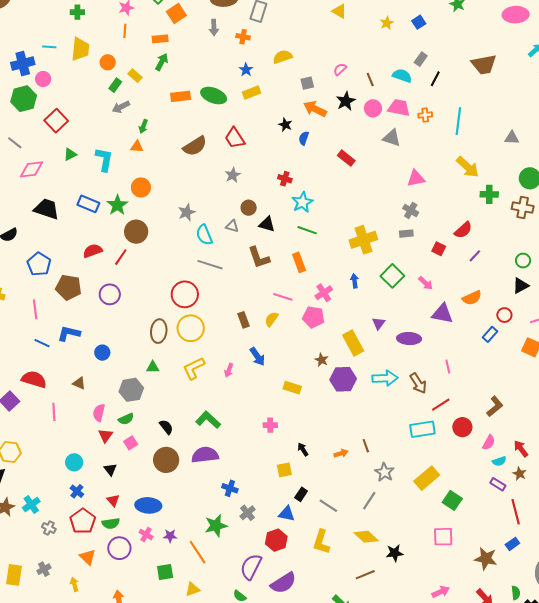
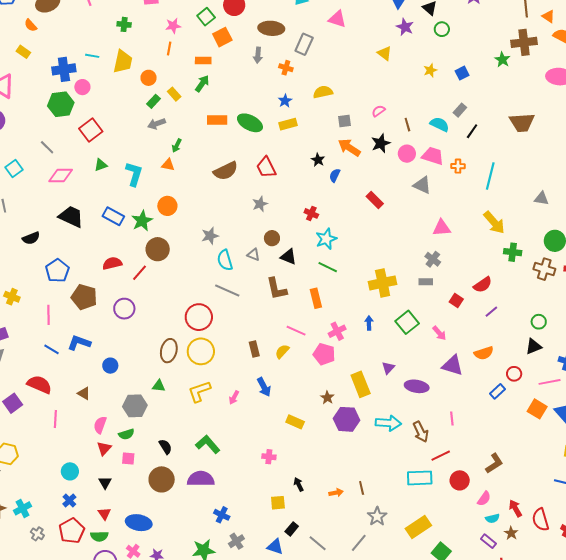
pink square: (131, 443) -> (128, 458), turned 32

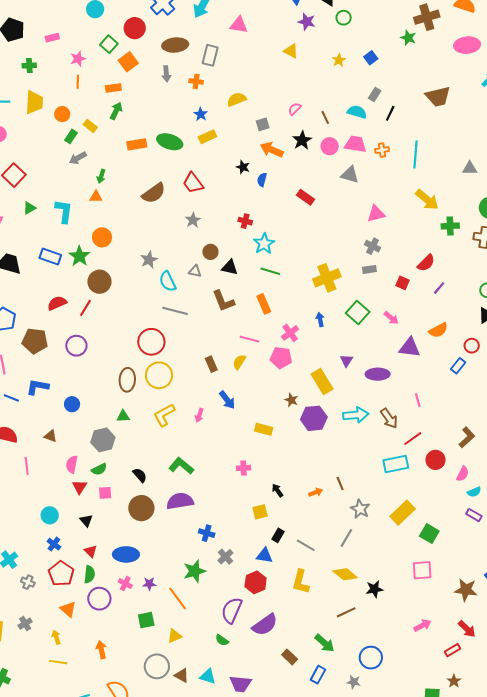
green semicircle: (99, 536) -> (89, 574), turned -72

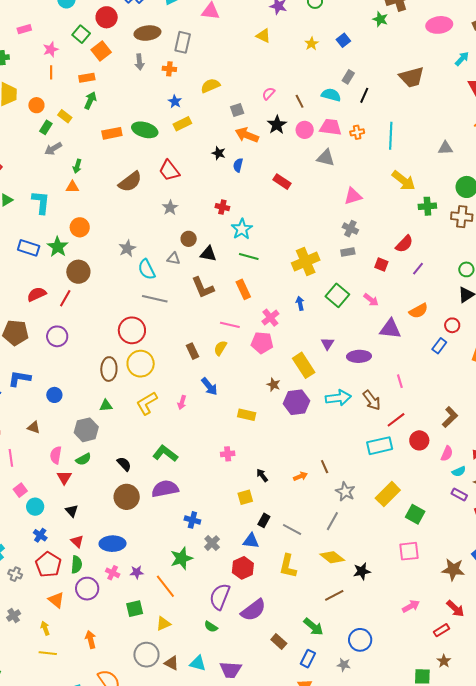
pink square: (105, 493) -> (20, 490), moved, turned -32

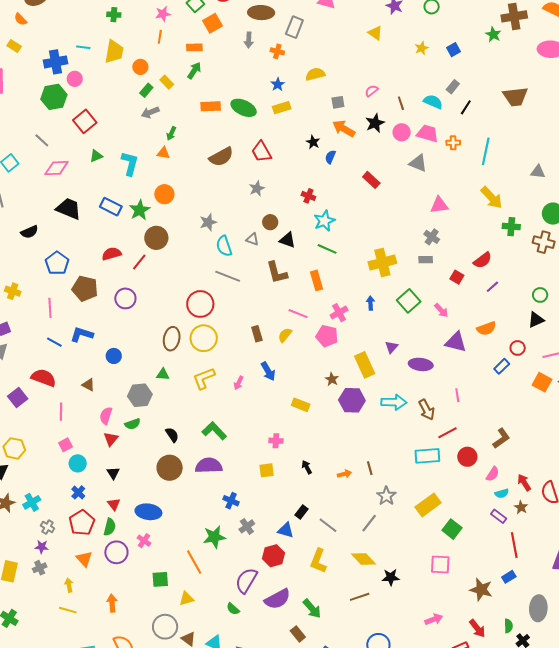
yellow square: (245, 497) -> (267, 470), moved
purple star: (137, 572) -> (42, 547), moved
green arrow: (313, 627) -> (312, 609), moved

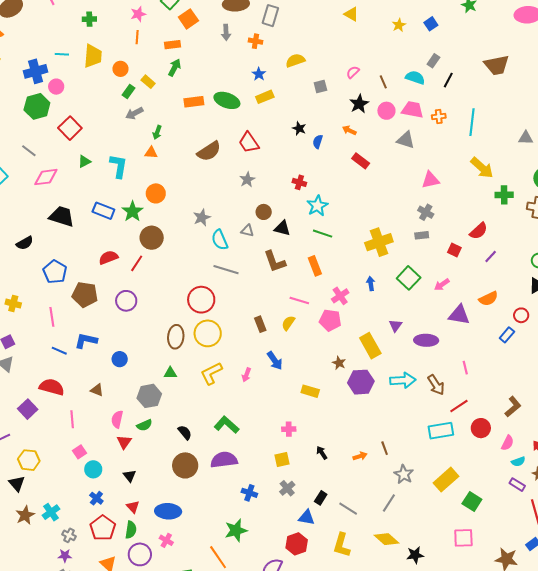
orange arrow: (344, 129) -> (349, 130), moved, size x0.6
pink arrow: (441, 310) -> (442, 285), turned 105
gray cross: (247, 526) -> (287, 488), moved

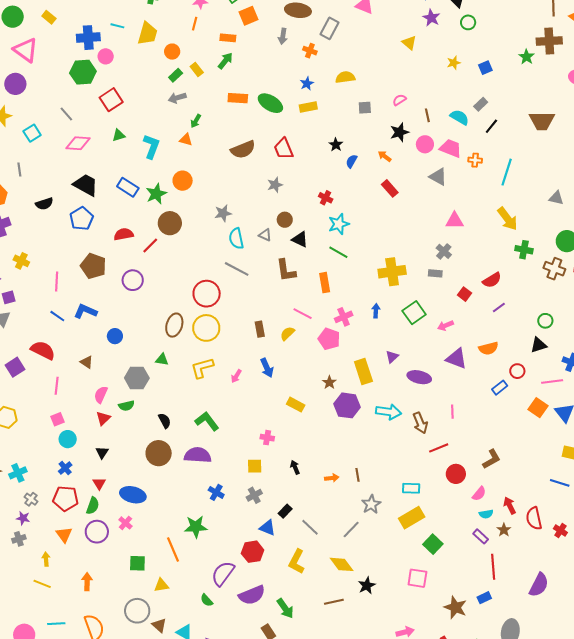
blue pentagon: (55, 272) -> (82, 219), moved
cyan rectangle: (441, 431) -> (411, 488), moved, size x0.7
red pentagon: (103, 528) -> (66, 498), turned 30
black star: (415, 555) -> (367, 586), turned -30

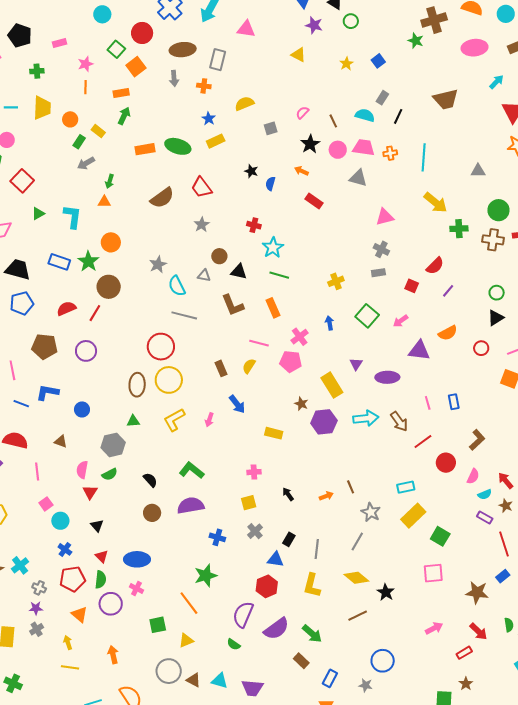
blue pentagon: (82, 219) -> (22, 303), turned 30
yellow cross: (392, 272) -> (336, 281), size x0.6
blue rectangle: (500, 388) -> (454, 402), moved, turned -49
brown circle: (159, 453) -> (152, 513), size x0.7
gray line: (310, 527) -> (317, 549), turned 66

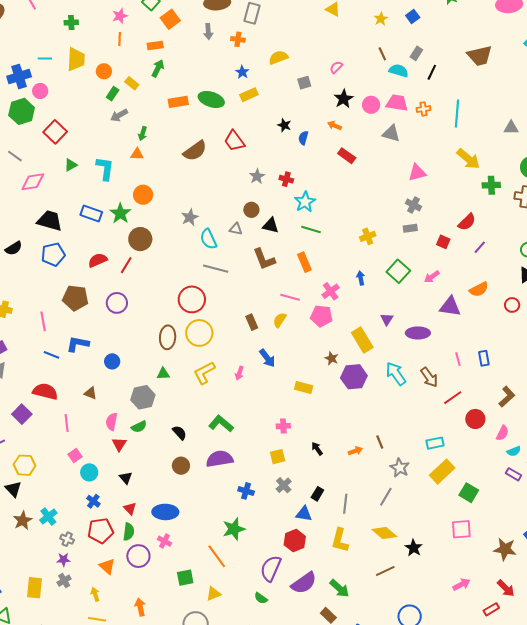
brown line: (333, 121) -> (382, 54), moved
gray star: (202, 225) -> (257, 176), moved
cyan arrow: (366, 418) -> (396, 374), turned -120

